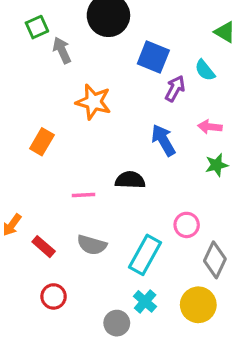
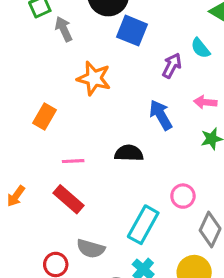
blue square: (153, 57) -> (132, 31), moved
pink line: (83, 195) -> (73, 161), moved
gray semicircle: (92, 245) -> (91, 249), moved
red rectangle: (44, 247) -> (68, 199), moved, size x1.4

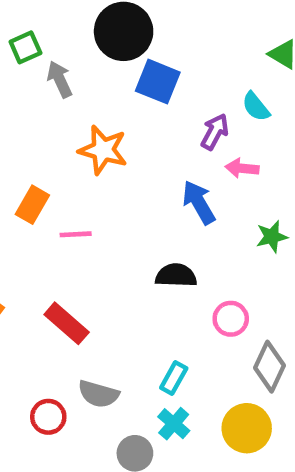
pink arrow: (205, 102) -> (242, 168), moved
black semicircle: (129, 153) -> (176, 275), moved
pink line: (73, 161) -> (76, 234), moved
cyan rectangle: (143, 225) -> (174, 378), moved, size x0.6

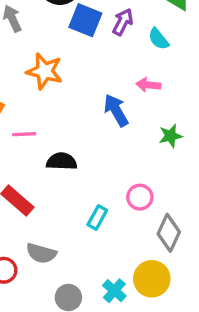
purple arrow: (215, 132) -> (123, 22), moved
black semicircle: (176, 275) -> (62, 161), moved
cyan rectangle: (174, 378) -> (97, 218), moved
cyan cross: (174, 424) -> (114, 291), moved

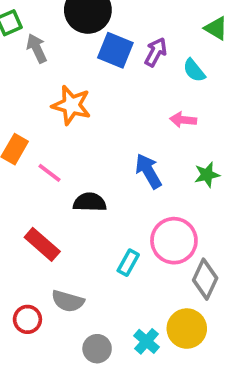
blue arrow: (116, 110) -> (148, 171), moved
pink line: (24, 134) -> (49, 173), turned 40
pink circle: (140, 197) -> (174, 241), size x1.6

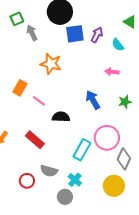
blue square: (115, 50) -> (75, 34), turned -30
cyan rectangle: (128, 263) -> (82, 150), size x1.5
cyan cross: (146, 341) -> (75, 180), moved

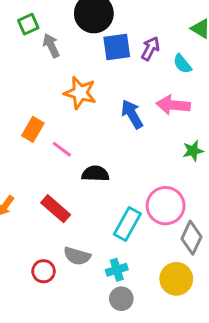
pink arrow: (112, 72) -> (173, 105), size x1.5
blue arrow: (93, 100) -> (132, 114), moved
cyan cross: (75, 180) -> (117, 270), turned 32
gray circle: (65, 197) -> (121, 299), moved

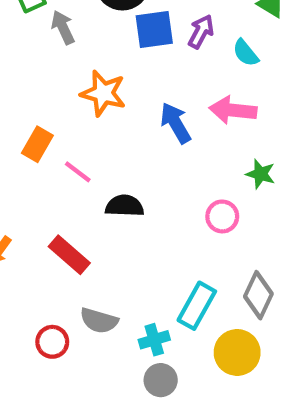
green star: (193, 151) -> (261, 174), turned 30
pink circle: (166, 206) -> (222, 216), moved, size x0.6
cyan rectangle: (127, 224) -> (197, 306), moved

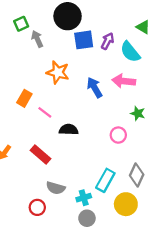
cyan semicircle: (246, 53) -> (130, 52), size x1.5
red circle: (52, 342) -> (37, 207), moved

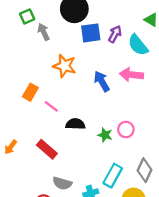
green star: (138, 113) -> (105, 135), moved

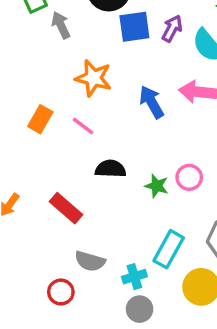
pink line: (51, 106) -> (83, 126), moved

